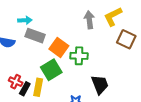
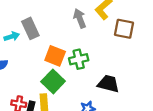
gray rectangle: (35, 36) -> (30, 28), moved, turned 60
black trapezoid: (100, 84) -> (108, 84), turned -40

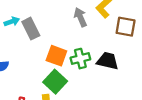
cyan arrow: (12, 36) -> (12, 22), moved
black trapezoid: (108, 84) -> (108, 61), moved

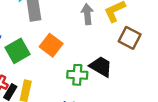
green cross: (80, 59) -> (77, 75), moved
green square: (55, 82) -> (17, 51), moved

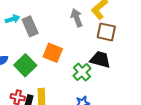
brown square: (130, 38) -> (106, 32), moved
green cross: (77, 75) -> (82, 72), turned -30

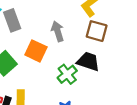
gray arrow: (77, 18) -> (58, 31), moved

